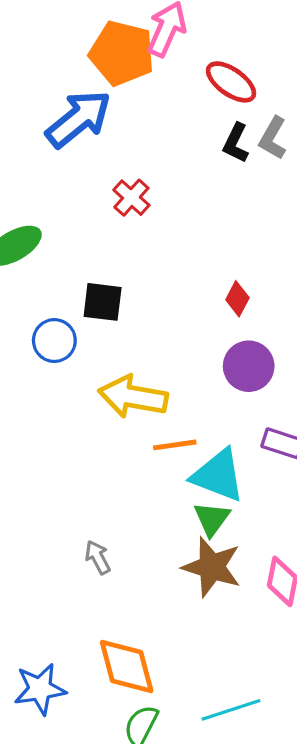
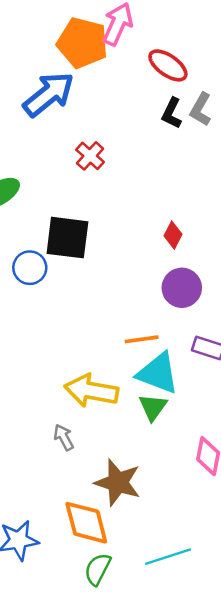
black square: (103, 302) -> (67, 238), size x1.4
yellow arrow: (133, 397) -> (91, 391), moved
orange line: (175, 445) -> (142, 339), moved
brown star: (212, 567) -> (118, 482), moved

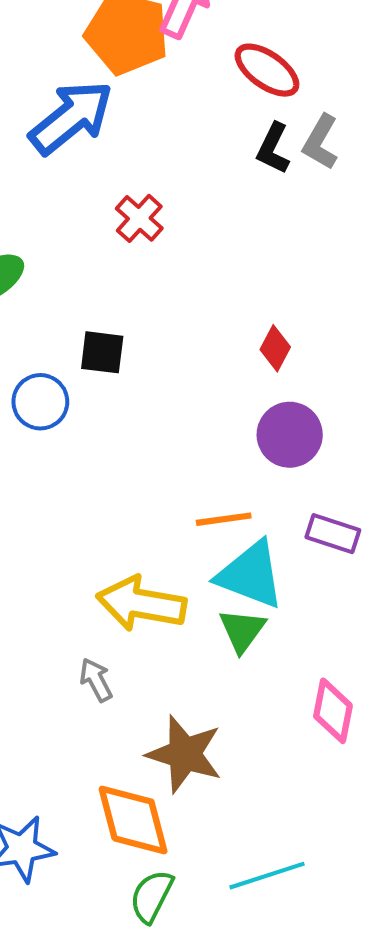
black square: (67, 238) -> (102, 352), size x0.6

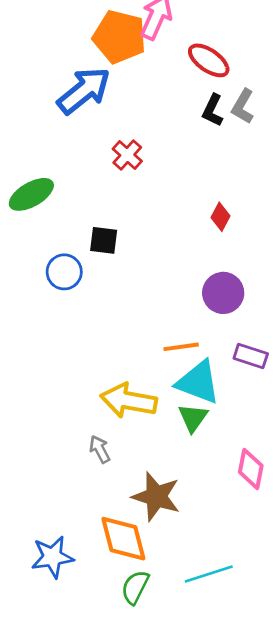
red diamond: (275, 348) -> (221, 217), moved

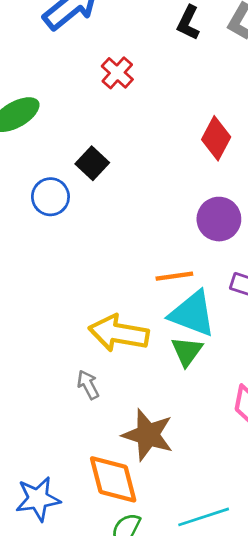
black L-shape: (213, 110) -> (188, 23), moved
red diamond: (221, 217) -> (216, 138), size x1.4
black square: (104, 240) -> (92, 163), turned 36

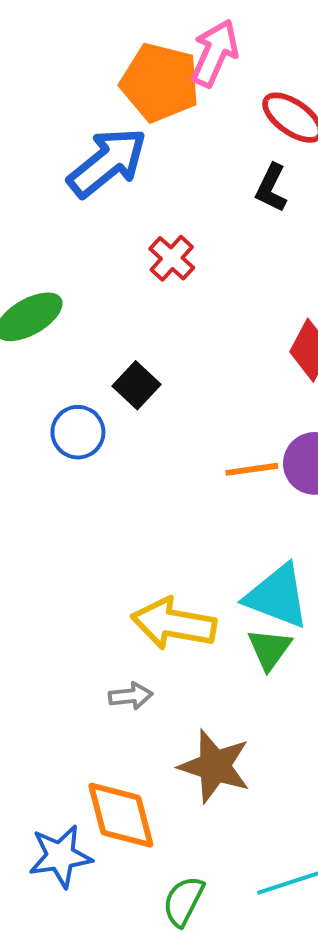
orange line: (174, 276) -> (252, 469), moved
gray arrow: (88, 385) -> (131, 696), turned 112
orange diamond: (113, 479) -> (121, 815), moved

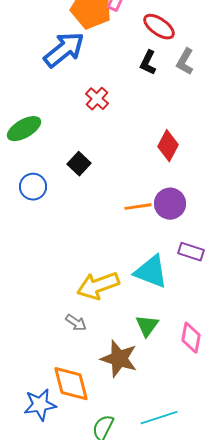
blue circle: (78, 432) -> (33, 187), moved
yellow arrow: (174, 624) -> (98, 286), turned -30
green triangle: (269, 649) -> (147, 326), moved
gray arrow: (131, 696) -> (76, 323), turned 40

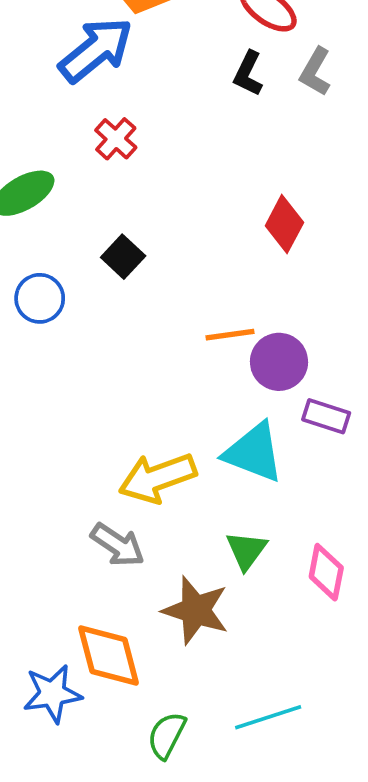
red cross: (97, 99) -> (116, 139), moved
purple circle: (170, 204) -> (279, 362), moved
gray arrow: (76, 323) -> (118, 545), size x1.4

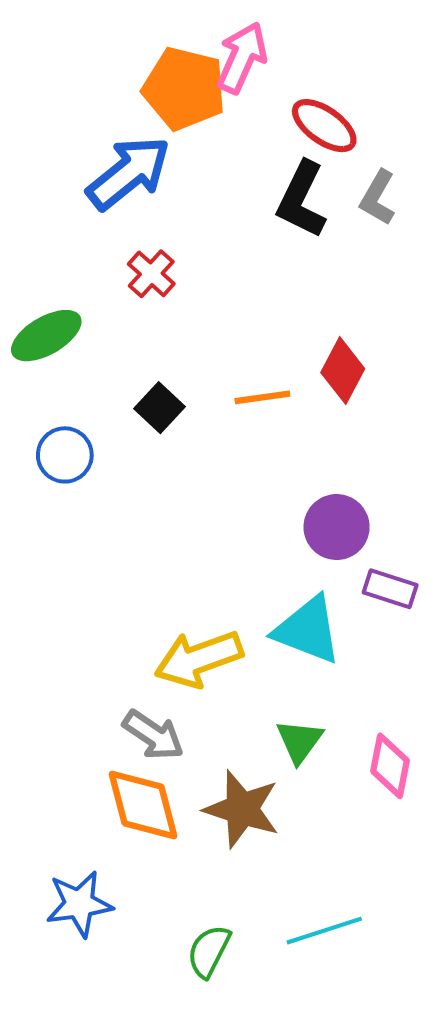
black L-shape: (248, 74) -> (302, 200), size x1.5
orange line: (230, 335) -> (262, 397), moved
orange diamond: (109, 656) -> (143, 805), moved

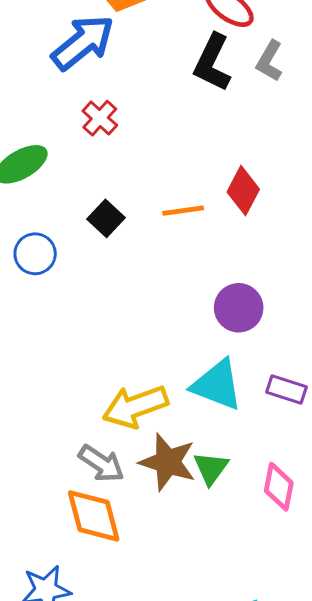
purple rectangle: (390, 589) -> (286, 389), moved
brown star: (242, 809) -> (168, 462), moved

